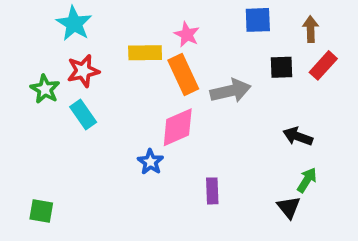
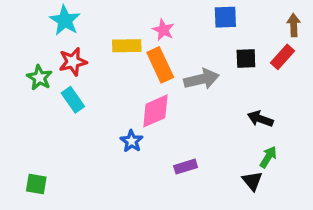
brown arrow: (311, 29) -> (294, 25), moved
purple rectangle: (212, 191) -> (186, 167), turned 75

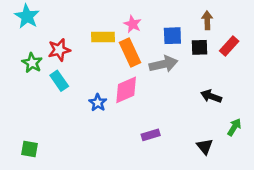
blue square: (225, 17) -> (172, 36), moved
cyan star: (65, 20) -> (27, 16), moved
brown arrow: (294, 25) -> (207, 20), moved
blue star: (132, 141) -> (98, 103), moved
green arrow: (268, 157) -> (234, 127), moved

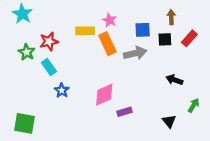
pink diamond: (126, 90) -> (104, 95), moved
blue star: (98, 103) -> (62, 90), moved
green square: (30, 149) -> (24, 123), size x1.5

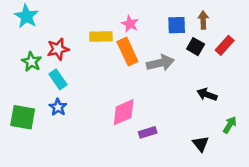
blue square: (143, 30) -> (177, 25), moved
black square: (165, 39) -> (196, 47), turned 32
blue star: (62, 90) -> (58, 107), moved
green square: (24, 123) -> (23, 117), moved

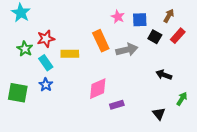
brown arrow: (203, 20) -> (169, 16), moved, turned 32
pink star: (130, 24) -> (118, 17), moved
yellow rectangle: (101, 36) -> (70, 54), moved

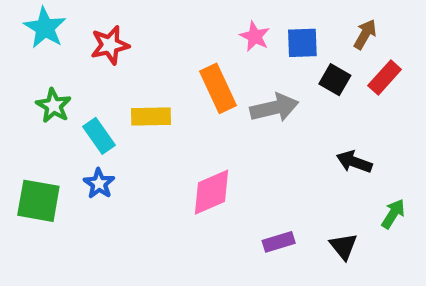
red star: (46, 39) -> (110, 45), moved
purple rectangle: (117, 105) -> (279, 242), moved

